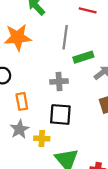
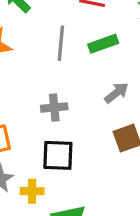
green rectangle: (83, 57) -> (103, 44), moved

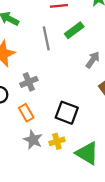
gray cross: (54, 108) -> (29, 82), moved
black square: (58, 155) -> (67, 113), turned 35

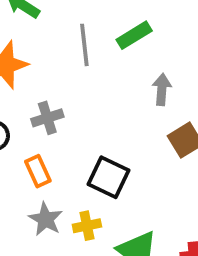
gray arrow: (93, 60) -> (162, 89), turned -35

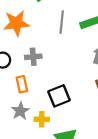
black square: (108, 177) -> (59, 96), turned 30

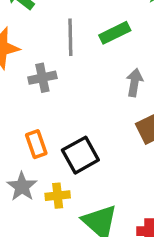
gray cross: (33, 57) -> (42, 78), moved
orange rectangle: (22, 84) -> (36, 144), moved

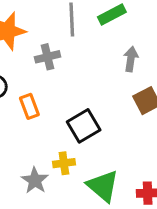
orange rectangle: (36, 144) -> (29, 106), moved
gray star: (22, 187) -> (35, 180), moved

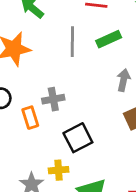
gray cross: (47, 57) -> (53, 99), moved

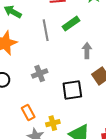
orange rectangle: (30, 118) -> (28, 113), moved
black square: (78, 138) -> (72, 90), moved, turned 30

